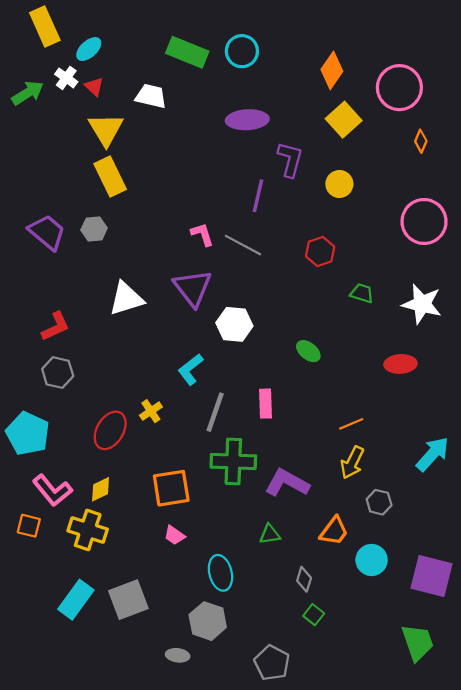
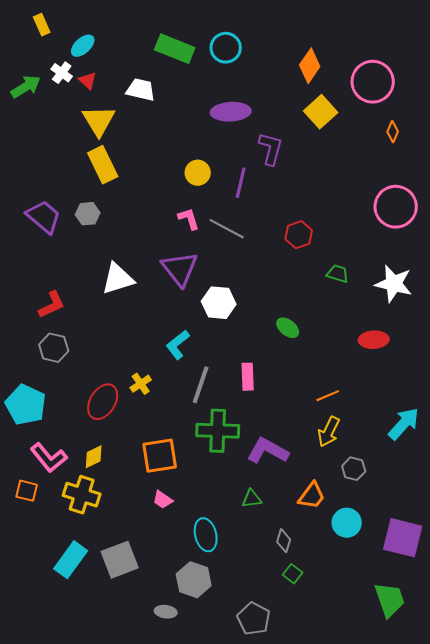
yellow rectangle: (45, 27) -> (42, 25), size x0.6
yellow circle: (339, 184) -> (198, 173), moved

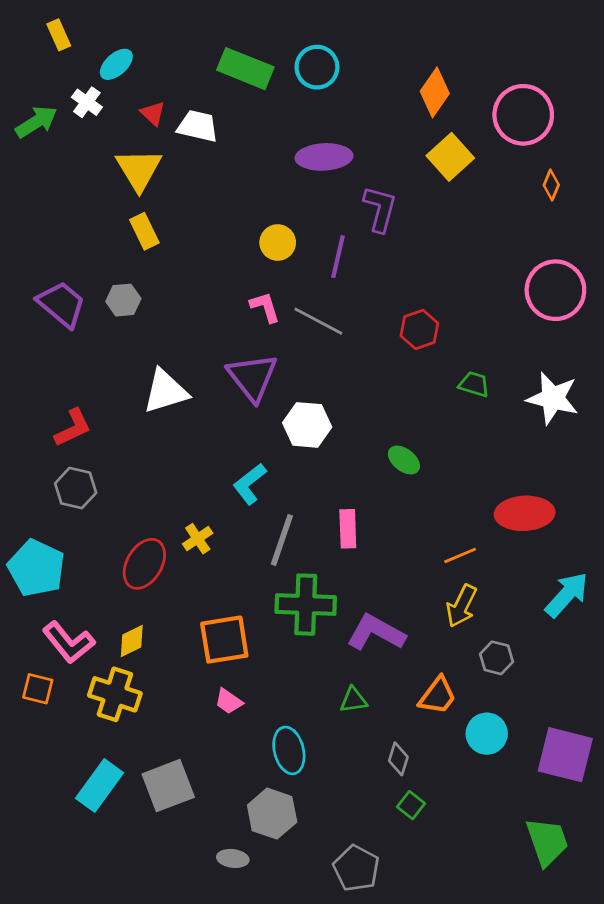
red triangle: (88, 81) -> (153, 113), moved
yellow rectangle: (103, 165) -> (144, 231), size x0.7
red ellipse: (374, 340) -> (525, 513), moved, size x1.4

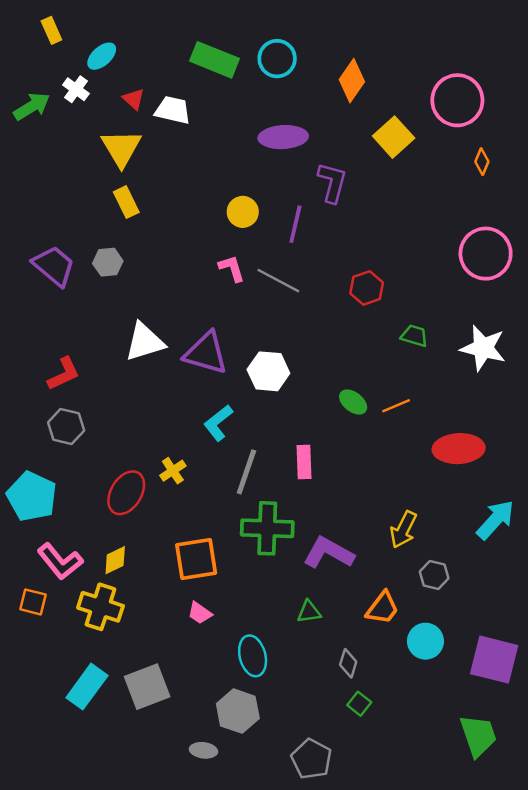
orange diamond: (435, 92) -> (352, 81), moved
purple triangle: (252, 377) -> (206, 353), moved, turned -36
orange line: (460, 555) -> (396, 406), moved

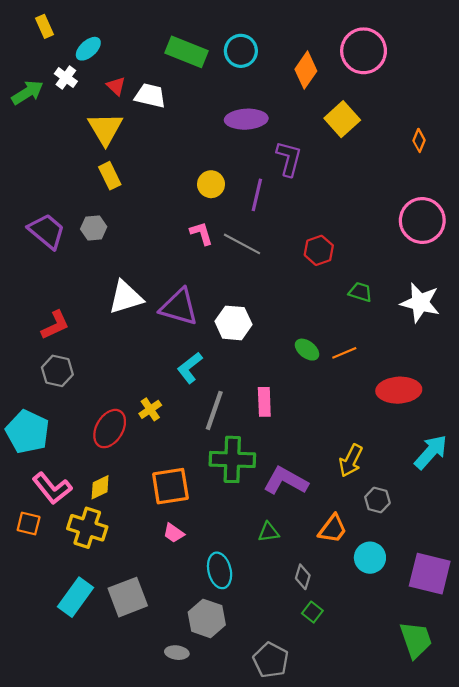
pink circle: (457, 100) -> (364, 51), moved

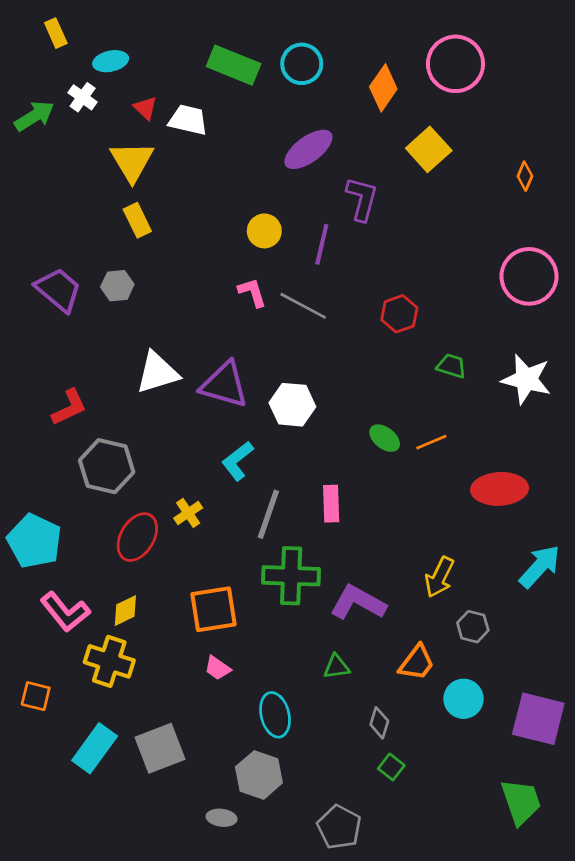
cyan ellipse: (88, 49) -> (111, 61), turned 30
purple ellipse: (246, 119) -> (308, 149), turned -33
gray hexagon: (57, 371) -> (107, 466), moved, size x1.4
orange square: (29, 523) -> (36, 696), moved

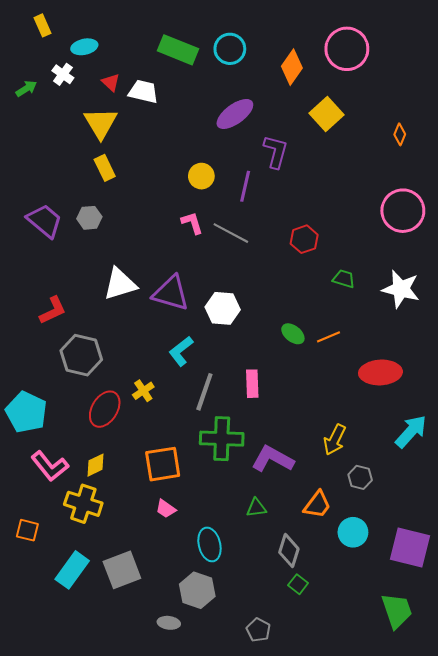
green arrow: (34, 116) -> (26, 89), size x0.7
gray diamond: (379, 723) -> (289, 551), size x1.4
gray pentagon: (339, 827) -> (258, 630), size x0.7

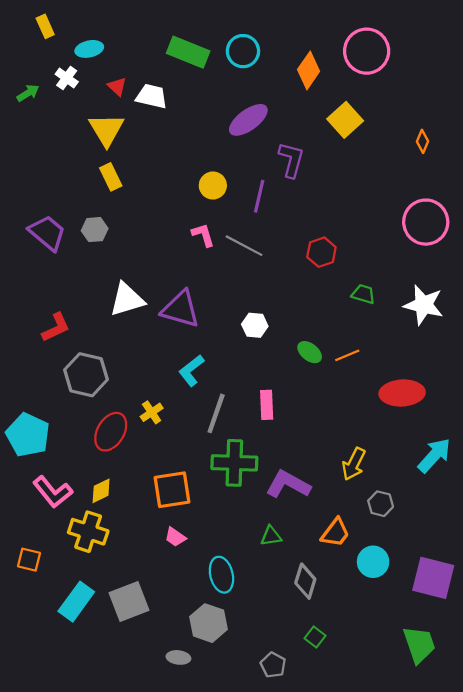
white hexagon: (223, 308) -> (255, 325), moved, size x0.7
green square: (298, 584) -> (315, 637), moved

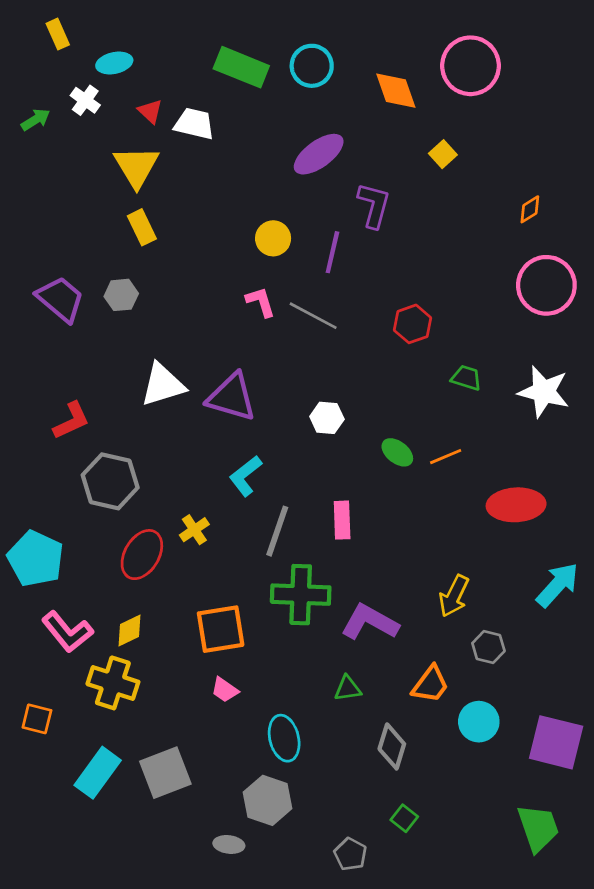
orange diamond: (309, 70) -> (396, 91), turned -54
yellow square: (345, 120) -> (443, 154), size x0.6
orange diamond: (423, 141) -> (530, 209), moved, turned 35

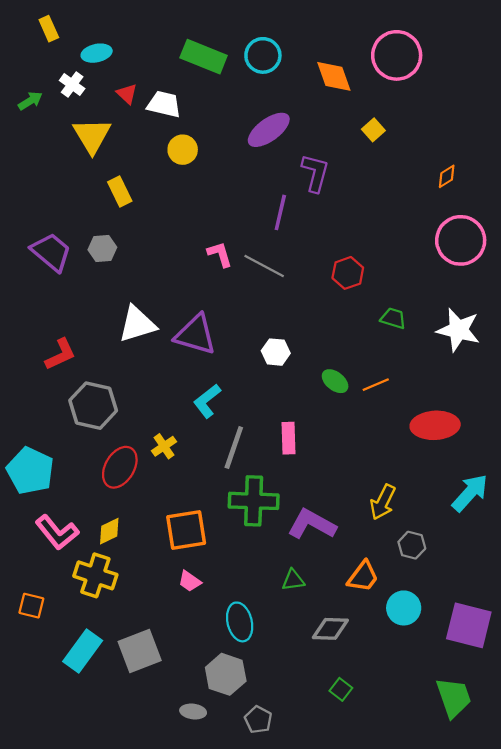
yellow triangle: (136, 167) -> (92, 136), moved
yellow circle: (273, 238) -> (183, 150), moved
gray diamond: (392, 746) -> (330, 629), turned 75
gray pentagon: (350, 854) -> (258, 720), moved

